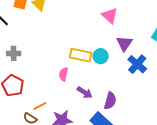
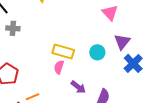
gray cross: (14, 53) -> (13, 28), moved
yellow rectangle: (81, 55) -> (63, 52), moved

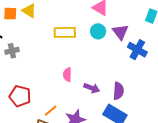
yellow rectangle: (63, 52) -> (65, 32), moved
cyan circle: (97, 52) -> (98, 31), moved

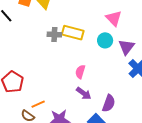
gray cross: (12, 51) -> (54, 34), moved
pink semicircle: (67, 75) -> (80, 72), moved

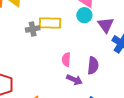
cyan circle: (105, 40) -> (84, 15), moved
purple semicircle: (109, 103) -> (93, 66), moved

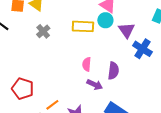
yellow rectangle: (50, 23) -> (83, 26), moved
gray cross: (33, 29) -> (43, 31), moved, turned -32

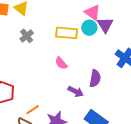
purple triangle: (127, 30) -> (105, 25), moved
pink semicircle: (87, 64) -> (61, 63), moved, turned -48

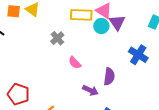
yellow rectangle: (67, 33) -> (81, 15), moved
gray cross: (27, 36) -> (57, 38), moved

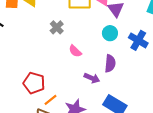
cyan circle: (101, 26) -> (110, 33), moved
red pentagon: (18, 94) -> (34, 83), moved

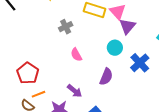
purple arrow: (92, 78) -> (75, 91), moved

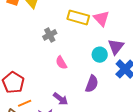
purple triangle: (127, 26) -> (116, 47), moved

